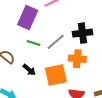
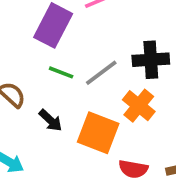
orange cross: (77, 59) -> (139, 106), turned 30
orange square: (56, 75) -> (98, 133), turned 30

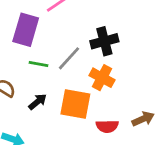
black arrow: (50, 120) -> (38, 102), turned -72

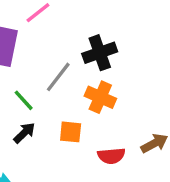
green line: (39, 64) -> (24, 100), moved, turned 42
orange square: (75, 104) -> (71, 132), size x0.6

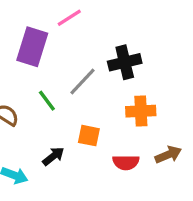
orange cross: (100, 97) -> (141, 111), moved, turned -32
black arrow: (24, 133) -> (53, 156), moved

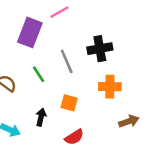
gray line: (82, 81) -> (67, 61), turned -70
black arrow: (53, 156) -> (41, 117), turned -42
red semicircle: (126, 162) -> (74, 137), moved, turned -36

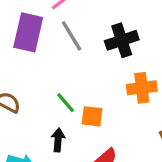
gray line: (67, 61) -> (72, 36), moved
green line: (39, 74) -> (66, 103), moved

